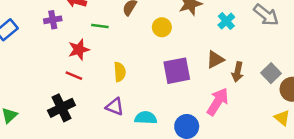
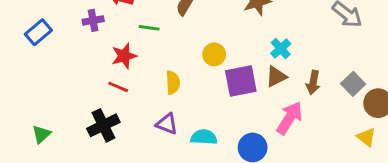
cyan cross: (226, 21) -> (281, 49), moved
yellow circle: (162, 27) -> (214, 54), moved
brown triangle: (215, 59) -> (276, 77), moved

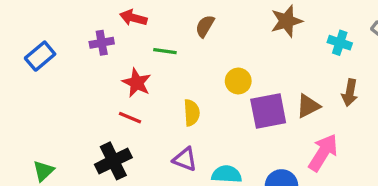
cyan cross: (281, 49) -> (340, 43), moved, turned -30
red star: (124, 56) -> (137, 83), turned -30
brown arrow: (313, 82) -> (350, 93), moved

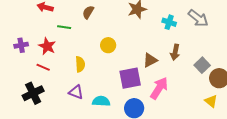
purple cross: (102, 43) -> (21, 45), moved
purple square: (268, 111) -> (130, 78), moved

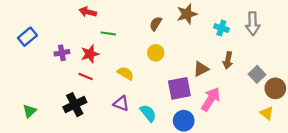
brown semicircle: (88, 12) -> (156, 24), moved
gray arrow: (198, 18) -> (253, 24), turned 50
red star: (47, 46) -> (90, 54), turned 30
yellow semicircle: (80, 64) -> (125, 73), turned -56
cyan semicircle: (101, 101) -> (148, 113), turned 48

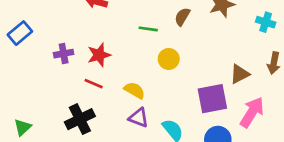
green line: (108, 33) -> (148, 29), moved
yellow circle: (156, 53) -> (169, 59), moved
yellow semicircle: (125, 73) -> (135, 90), moved

